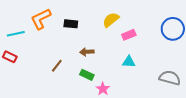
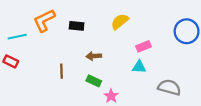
pink rectangle: (129, 35) -> (143, 46), moved
brown line: (57, 66) -> (61, 71), turned -40
gray semicircle: (170, 78) -> (169, 87), moved

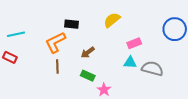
orange L-shape: (44, 20) -> (55, 42), moved
brown arrow: (94, 56) -> (88, 52), turned -32
gray semicircle: (169, 87) -> (152, 69), moved

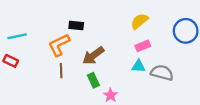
yellow semicircle: (112, 20) -> (139, 21), moved
brown arrow: (88, 52) -> (93, 56), size x1.5
green rectangle: (88, 76) -> (93, 80), turned 40

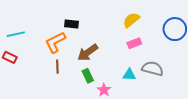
cyan triangle: (138, 66) -> (129, 75), moved

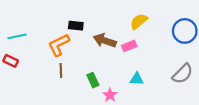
pink rectangle: (134, 43) -> (129, 46), moved
brown arrow: (88, 52) -> (105, 41), moved, turned 55
gray semicircle: (153, 69) -> (183, 74), moved, turned 120

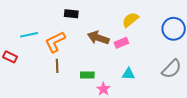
black rectangle: (76, 26) -> (71, 14), moved
cyan line: (17, 36) -> (29, 35), moved
green rectangle: (93, 80) -> (87, 75), turned -64

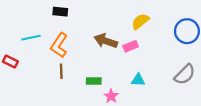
black rectangle: (71, 14) -> (60, 12), moved
orange L-shape: (55, 42) -> (59, 45), turned -30

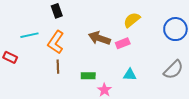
black rectangle: (60, 12) -> (57, 11), turned 64

